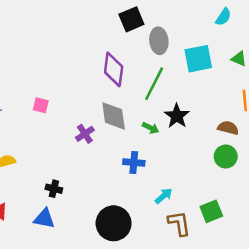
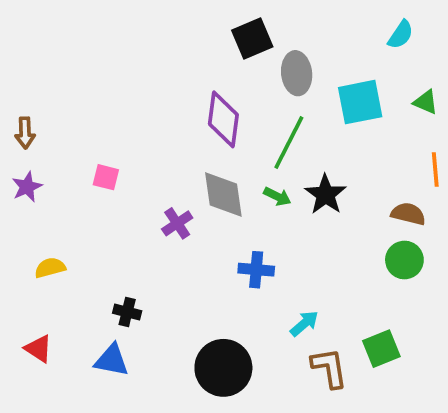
green arrow: (151, 128) -> (277, 196), moved

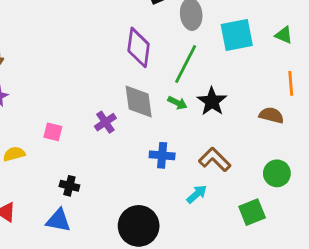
pink square: (106, 177) -> (53, 132), moved
green circle: (404, 260) -> (277, 173), moved
brown L-shape: (329, 368) -> (215, 160), moved, turned -36

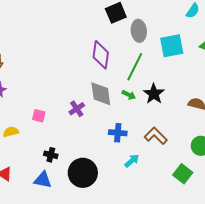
cyan arrow: (197, 194) -> (132, 161), moved
green square: (252, 212) -> (183, 174), turned -30
black circle: (139, 226) -> (83, 173), moved

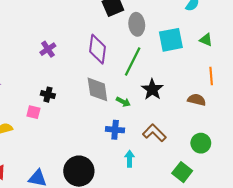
green arrow: (129, 95) -> (123, 102), moved
purple cross: (77, 109) -> (48, 49), moved
black cross: (51, 155) -> (48, 95), moved
cyan arrow: (132, 161) -> (130, 159), turned -49

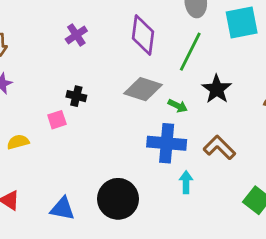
gray diamond: (97, 89) -> (143, 89), turned -64
pink square: (33, 112) -> (57, 120), turned -32
blue cross: (115, 130) -> (167, 143), size x1.5

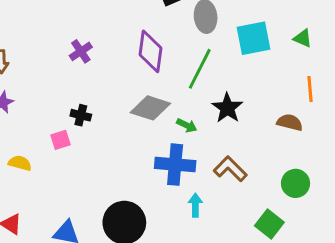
yellow semicircle: (18, 142) -> (20, 163), turned 30

